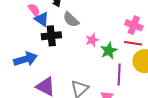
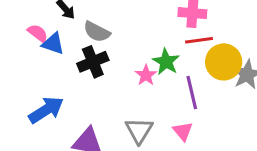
black cross: (51, 36) -> (93, 62), moved
pink star: (92, 40) -> (146, 75), moved

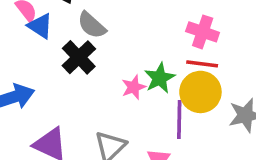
black cross: (93, 62) -> (79, 57), turned -36
yellow circle: (224, 62) -> (200, 92), moved

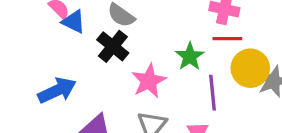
pink star: (134, 87) -> (149, 81), moved, size x1.5
yellow circle: (200, 92) -> (250, 68), moved

